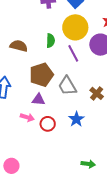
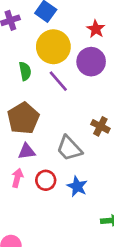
gray trapezoid: (67, 86) -> (69, 148), moved
pink arrow: (27, 117) -> (17, 178), turned -80
blue star: (76, 119) -> (77, 186), moved

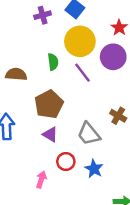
purple triangle: (27, 151) -> (50, 134), turned 35
pink arrow: (17, 178) -> (41, 180), moved

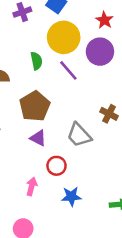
blue star: (94, 169) -> (71, 196), moved, turned -30

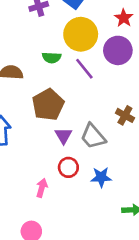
green semicircle: (36, 61) -> (52, 58), turned 102
purple triangle: (38, 138) -> (64, 136), moved, turned 30
blue star: (71, 196) -> (101, 177), moved

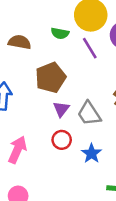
blue star: (101, 177) -> (92, 153), turned 30
pink arrow: (42, 188) -> (17, 150), moved, size x1.5

